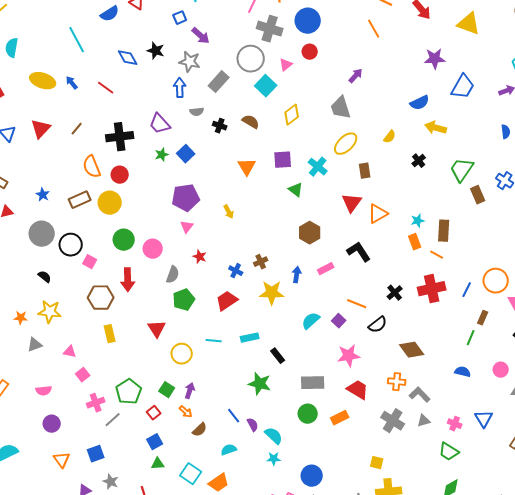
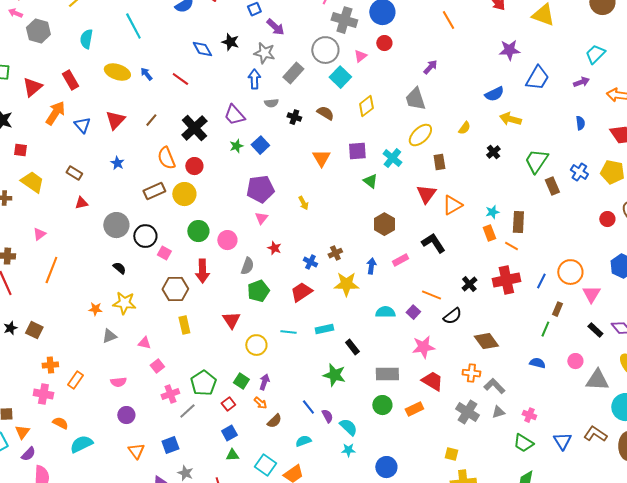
cyan line: (77, 40) -> (133, 26), moved
black cross: (120, 137) -> (194, 128), turned -36
blue star: (43, 195) -> (117, 163), moved
cyan semicircle: (311, 321) -> (385, 312), turned 42
blue triangle: (484, 419) -> (562, 441), moved

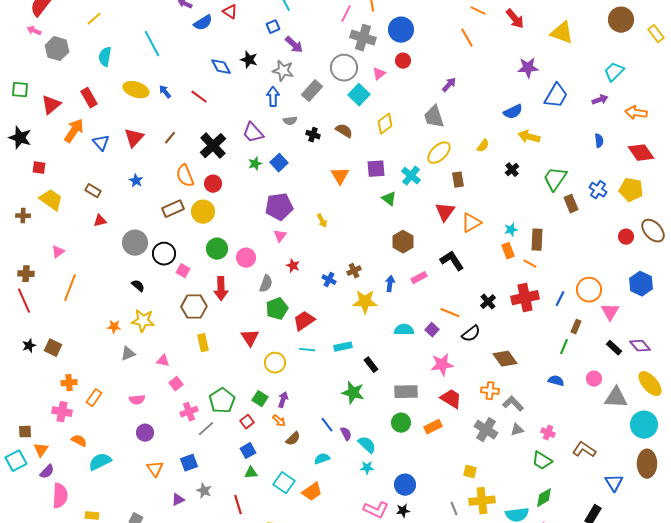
red trapezoid: (301, 292) -> (304, 321), moved
brown L-shape: (595, 434) -> (584, 450), moved
blue triangle: (562, 441) -> (614, 483), moved

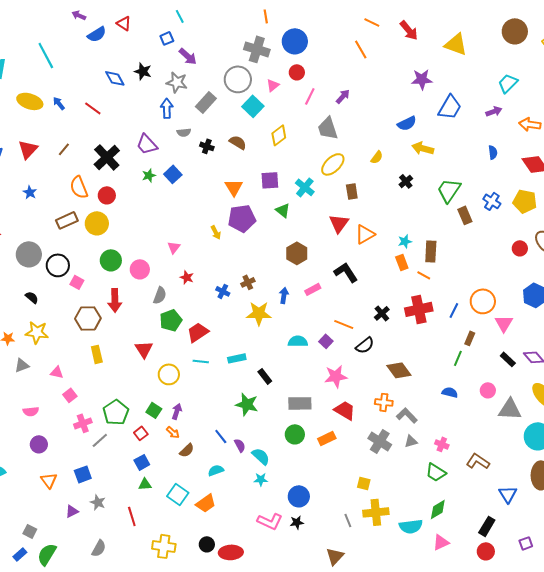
pink line: (346, 14) -> (310, 96), moved
purple pentagon: (279, 207) -> (242, 218), moved

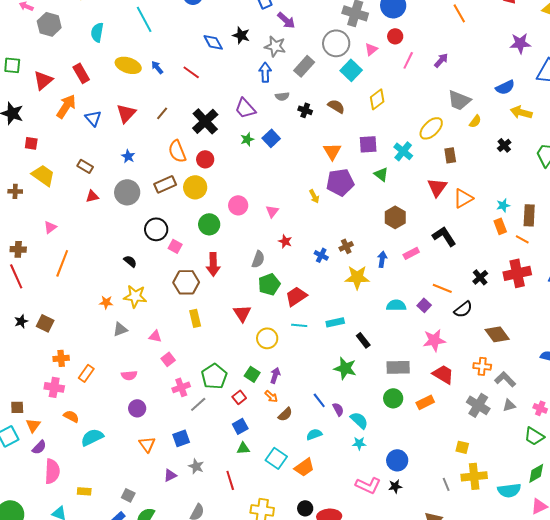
gray trapezoid: (328, 128) -> (459, 100), moved, turned -50
gray circle: (29, 254) -> (127, 192), moved
pink circle: (140, 269) -> (238, 205), moved

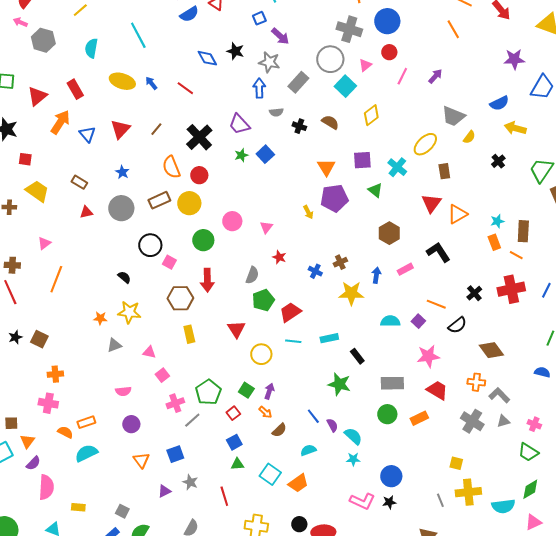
orange rectangle: (86, 373) -> (86, 422), moved, turned 36

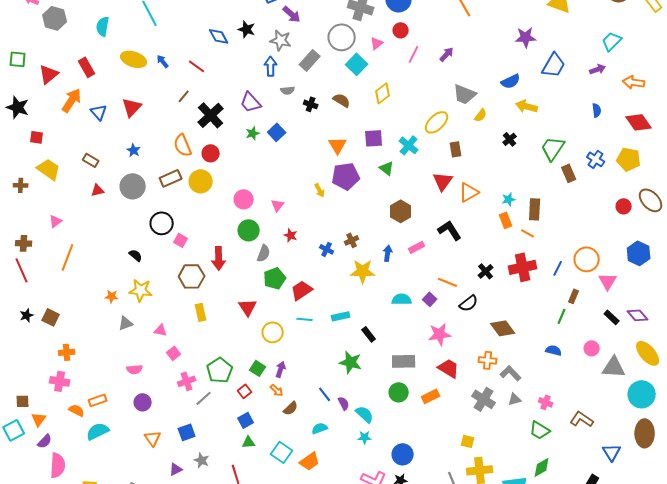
brown line: (156, 129) -> (184, 96), moved
green circle: (203, 240) -> (249, 230), moved

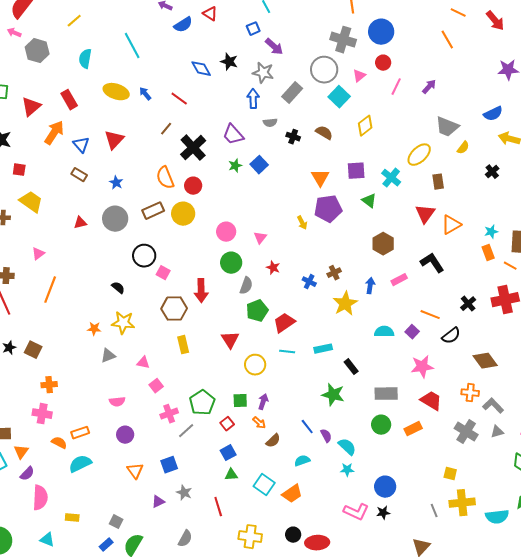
brown rectangle: (91, 160) -> (79, 175), moved
yellow star: (363, 271) -> (345, 304), turned -30
green square: (258, 368) -> (240, 401), turned -35

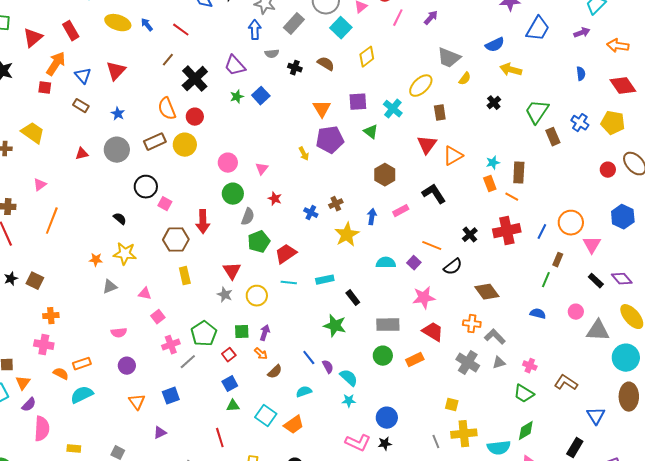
red square: (19, 170) -> (45, 88), moved
gray star: (184, 493) -> (225, 295), moved

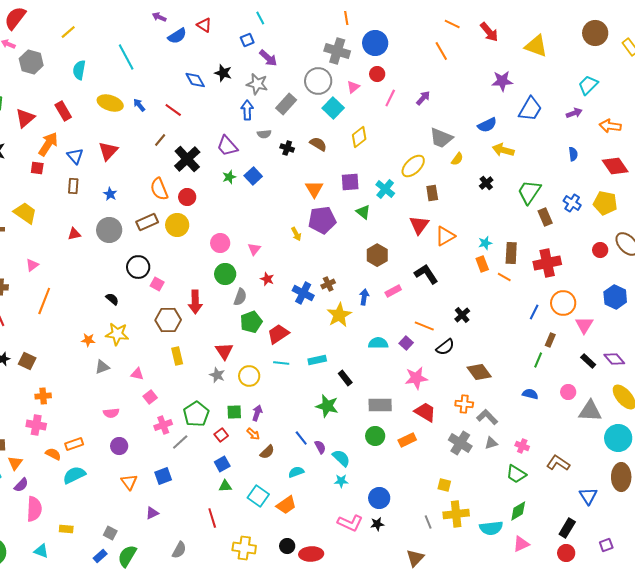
brown rectangle: (81, 106) -> (73, 186), turned 63
blue cross: (311, 213) -> (303, 293), size x1.5
red cross: (507, 231) -> (547, 263), moved

